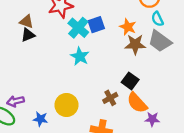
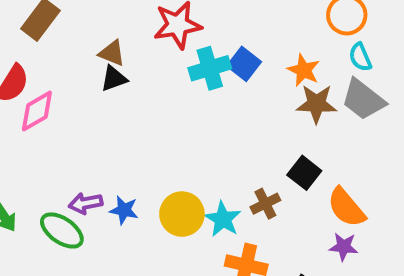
blue square: (96, 25) -> (244, 64), turned -35
cyan cross: (78, 28) -> (210, 68), turned 30
cyan star: (80, 56) -> (223, 219), moved
orange semicircle: (137, 103) -> (346, 207), moved
blue star: (40, 119) -> (124, 210), moved

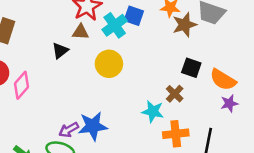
brown triangle: (112, 53) -> (81, 32), moved
blue star: (124, 210) -> (93, 126), size x1.6
yellow circle: (182, 214) -> (109, 64), moved

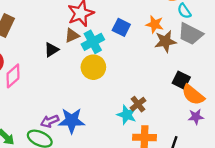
cyan cross: (115, 25) -> (93, 42), moved
brown triangle: (81, 32) -> (72, 35), turned -35
black square: (191, 68) -> (181, 80), moved
brown cross: (175, 94) -> (138, 104), moved

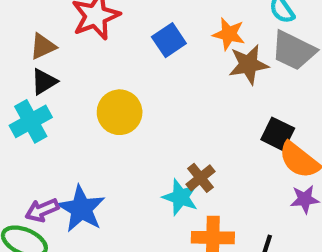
blue square: (121, 27) -> (169, 40), turned 30
brown triangle: (72, 35) -> (43, 46), moved
cyan cross: (93, 42) -> (31, 121), moved
blue star: (72, 121) -> (81, 209), turned 30

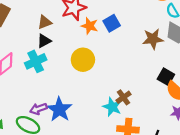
orange star: (229, 34) -> (90, 26), moved

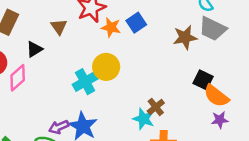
brown triangle: (45, 22) -> (59, 27), turned -40
black triangle: (44, 41) -> (34, 49), moved
cyan cross: (36, 61) -> (85, 82), moved

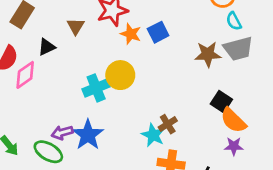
gray trapezoid: (213, 29) -> (238, 49), turned -48

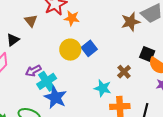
blue square: (158, 32) -> (89, 48), moved
cyan cross: (96, 88) -> (47, 81), moved
brown cross: (168, 124) -> (124, 72), moved
purple arrow: (62, 133) -> (33, 71), moved

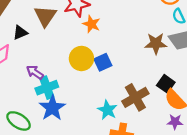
brown triangle: (31, 21) -> (45, 16), size x1.5
purple arrow: (33, 71) -> (35, 72), turned 49
brown cross: (124, 72) -> (135, 97), size x1.6

